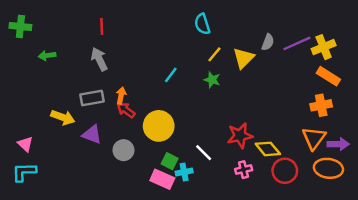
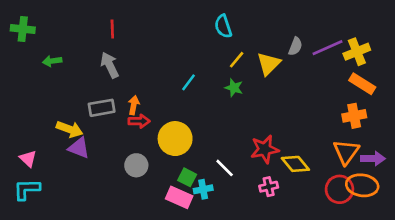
red arrow: (126, 110) -> (139, 121), turned 144
purple triangle: (92, 134) -> (79, 148), moved
red circle: (285, 171) -> (339, 189), moved

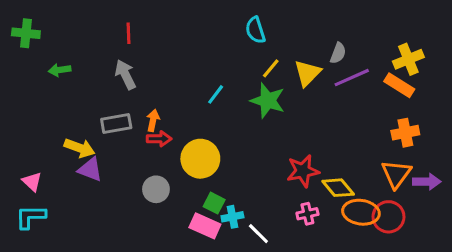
purple line: (327, 48) -> (352, 78), moved
orange rectangle: (362, 84) -> (399, 85), moved
green star: (234, 88) -> (268, 101), size x1.6
white line: (225, 168) -> (258, 234), moved
orange ellipse: (362, 185) -> (361, 212), moved

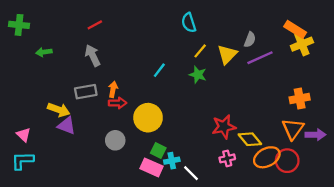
red line: (128, 33) -> (95, 25), turned 63
orange rectangle: (399, 85) -> (295, 29), moved
green star: (268, 101) -> (198, 75), size x0.7
orange ellipse: (361, 212) -> (267, 157), turned -35

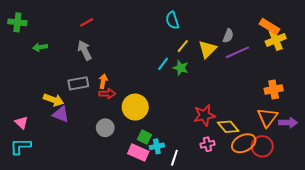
cyan line: (159, 70) -> (163, 64), moved
white line: (191, 173) -> (174, 158), turned 63

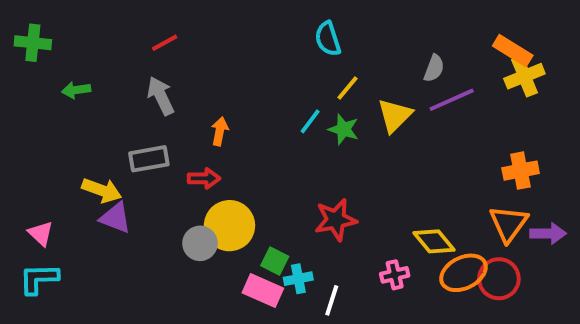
yellow triangle: (207, 49) -> (395, 116), moved
orange arrow: (103, 81) -> (220, 131), moved
yellow circle: (135, 107) -> (229, 226), moved
red star: (204, 115) -> (336, 220), moved

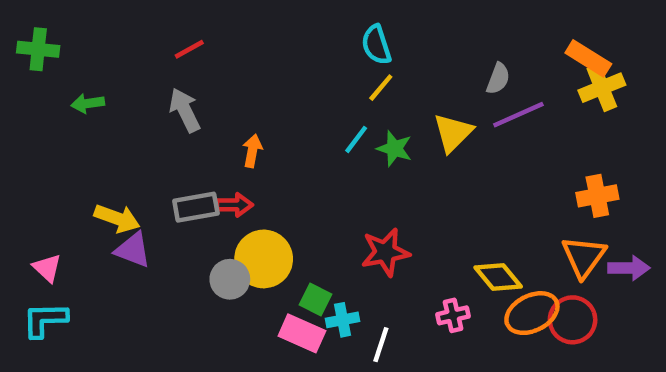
yellow line: (347, 88) -> (381, 88), moved
gray rectangle: (149, 159) -> (196, 207), moved

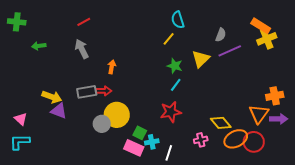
cyan semicircle: (376, 45) -> (178, 20), moved
cyan line: (356, 139) -> (176, 85), moved
orange cross: (597, 196) -> (275, 96), moved

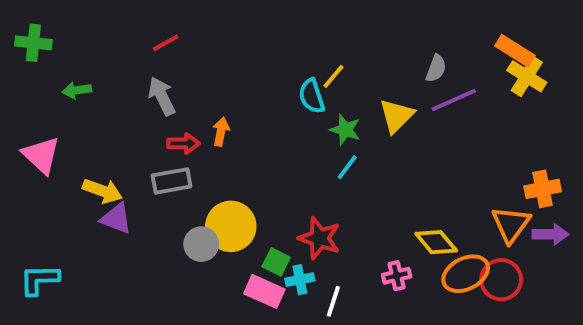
cyan semicircle: (178, 20) -> (312, 96), moved
yellow cross: (267, 39) -> (527, 76), turned -36
red arrow: (104, 91) -> (183, 143), moved
red star: (171, 112) -> (320, 238), moved, turned 30
pink triangle: (21, 119) -> (41, 155), moved, size x1.5

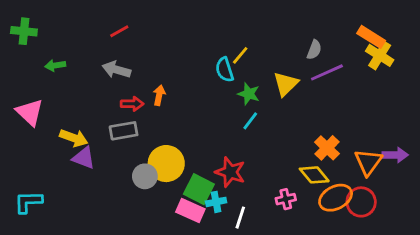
gray arrow: (162, 96) -> (116, 70), turned -48
orange cross: (543, 189) -> (327, 148), moved, turned -35
purple arrow: (550, 234) -> (395, 155), moved
green square: (276, 262) -> (199, 189), size x1.5

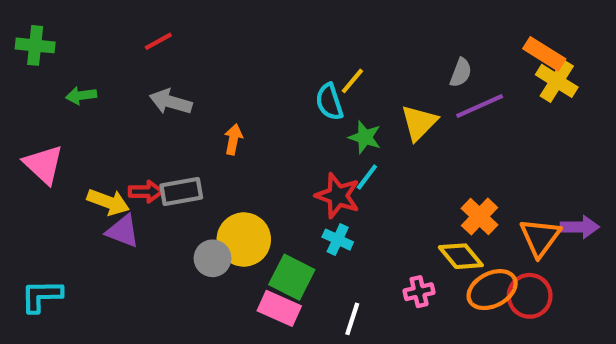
red line: (119, 31) -> (158, 41), moved
red arrow: (132, 104) -> (146, 192), moved
red star: (230, 172) -> (338, 196), moved
cyan cross: (216, 202) -> (338, 240), moved, turned 36

